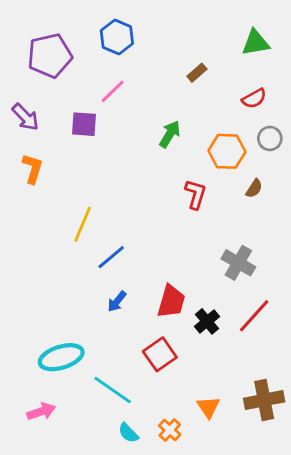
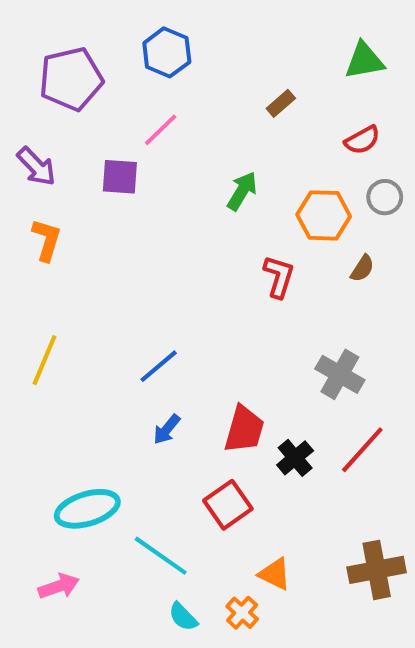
yellow line: (83, 224) -> (45, 360), moved
orange triangle: (208, 407) -> (275, 574), moved, turned -30

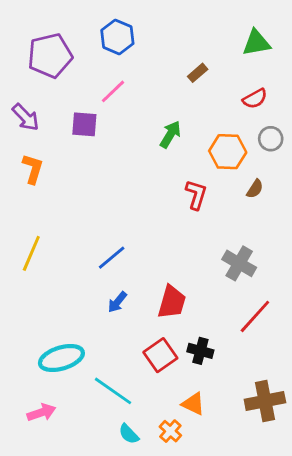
black cross: (295, 458) -> (200, 351), moved, turned -35

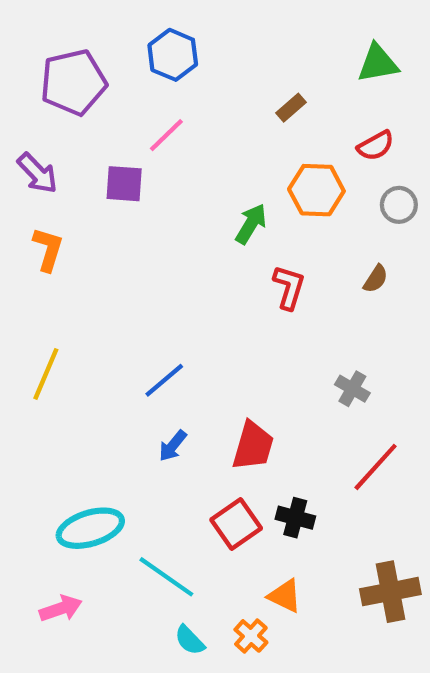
green arrow: (170, 134) -> (251, 224), moved
orange hexagon: (228, 152) -> (316, 190), moved
gray cross: (239, 263) -> (352, 389), size x0.7

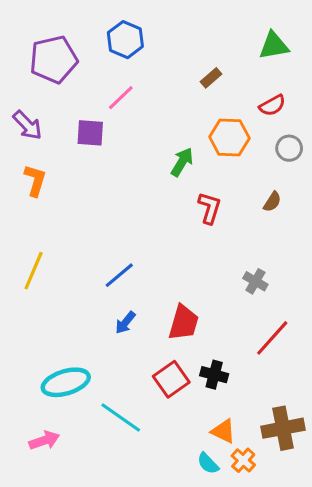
orange triangle: (285, 596) -> (223, 431), moved
orange cross: (251, 636) -> (243, 460), moved
cyan semicircle: (190, 640) -> (208, 463), moved

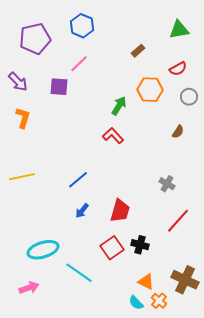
red L-shape: (210, 208) -> (113, 136), moved, turned -60
yellow line: (34, 271) -> (22, 177), turned 55
brown cross: (283, 428) -> (185, 280), turned 36

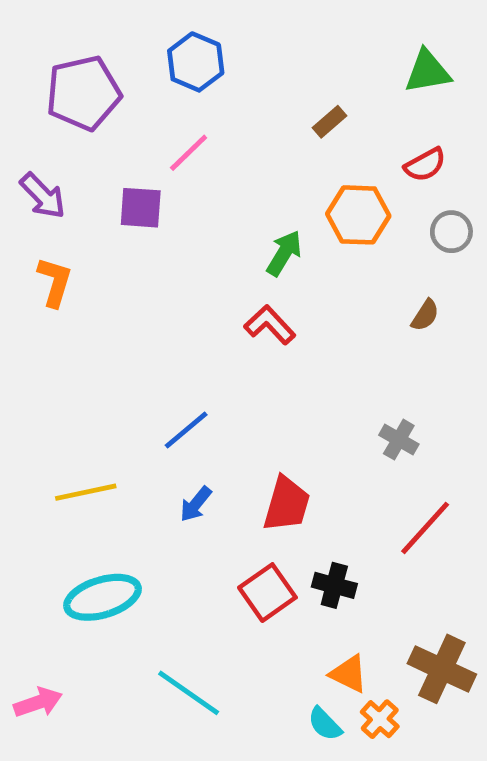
yellow line: (22, 177) -> (86, 492), moved
cyan line: (79, 273) -> (189, 693), moved
pink arrow: (29, 288) -> (38, 702), moved

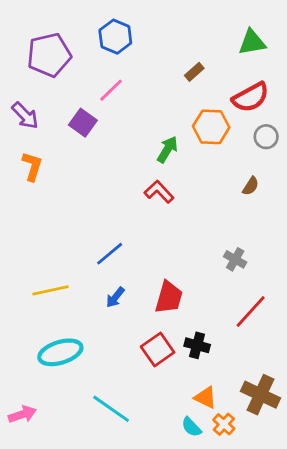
red semicircle: (425, 165) -> (251, 97), size x1.5
purple square: (141, 208) -> (83, 123), turned 32

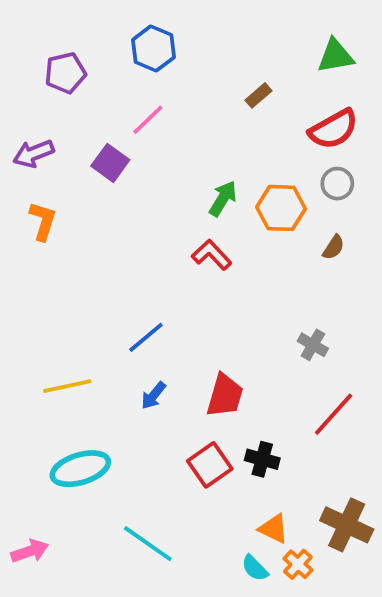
purple pentagon: (49, 55) -> (65, 73), size x0.7
purple arrow: (25, 116) -> (33, 154), turned 112
orange hexagon: (211, 127) -> (281, 208), moved
gray circle: (266, 137) -> (337, 184), moved

